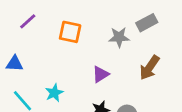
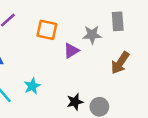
gray rectangle: (147, 23) -> (118, 21), turned -66
purple triangle: (100, 74) -> (71, 51), moved

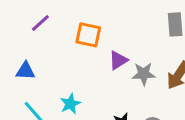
gray star: (92, 35) -> (144, 74), moved

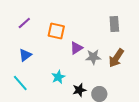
blue triangle: (25, 71) -> (25, 55), moved, turned -40
cyan star: (70, 104) -> (58, 77), moved

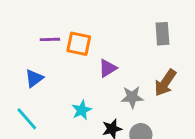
purple line: (24, 23) -> (50, 39), moved, turned 40
gray star: (93, 57) -> (132, 97), moved

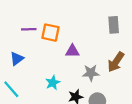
purple triangle: (108, 68) -> (72, 51), turned 32

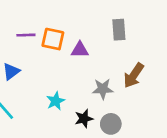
gray rectangle: (114, 25) -> (119, 30), moved
purple triangle: (72, 51) -> (80, 50), moved

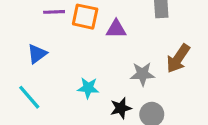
cyan star: (56, 101) -> (88, 88), turned 30

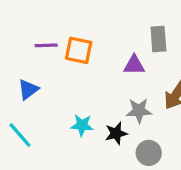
purple triangle: (116, 29) -> (134, 65), moved
black star: (121, 108) -> (116, 133), moved

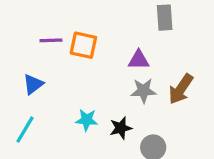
gray rectangle: (158, 39) -> (165, 18), moved
gray star: (139, 111) -> (143, 91), moved
cyan line: (20, 135) -> (25, 130), turned 72

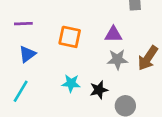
purple line: (51, 40) -> (23, 24), moved
orange square: (83, 45) -> (70, 37), moved

